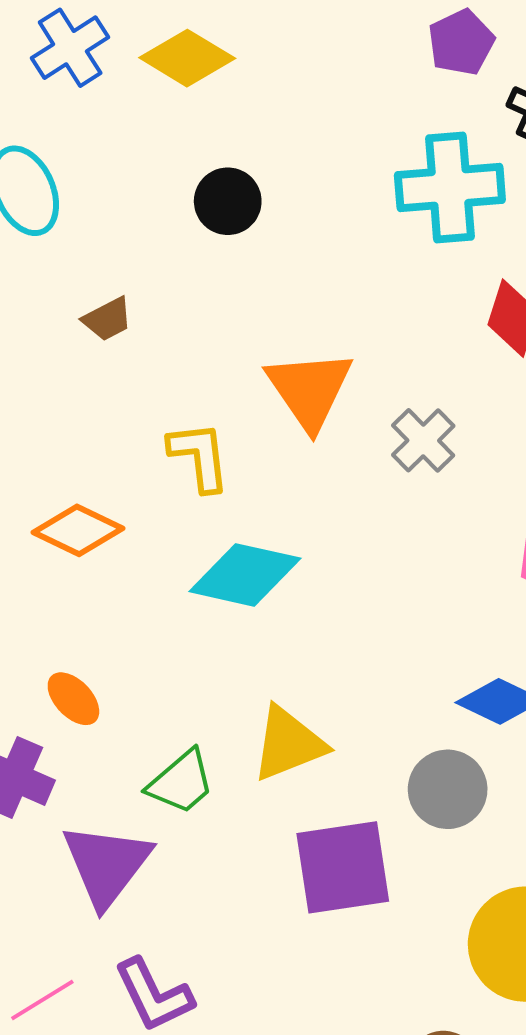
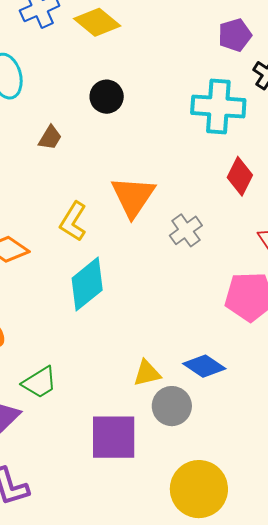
brown trapezoid: (107, 319) -> (50, 138), moved, turned -40
yellow L-shape: (199, 456) -> (73, 222), turned -150
cyan diamond: (245, 575) -> (87, 284), turned -60
yellow triangle: (288, 744) -> (147, 373), moved, size x0.7

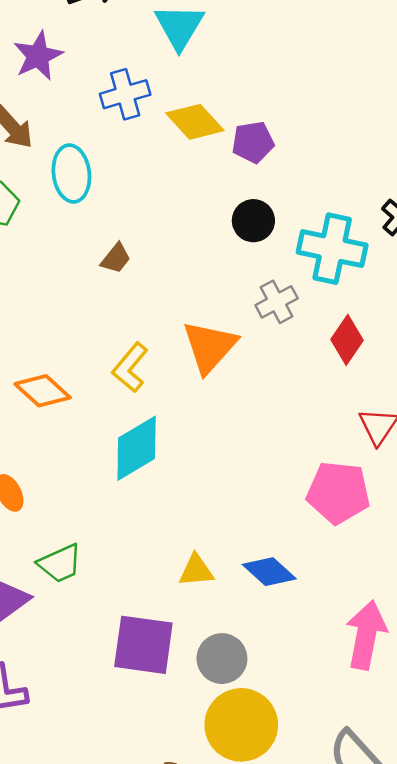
purple pentagon: (235, 35) -> (253, 142), moved
black circle: (107, 97) -> (253, 221), moved
gray cross: (186, 230) -> (277, 302), moved
gray circle: (172, 406) -> (222, 659), moved

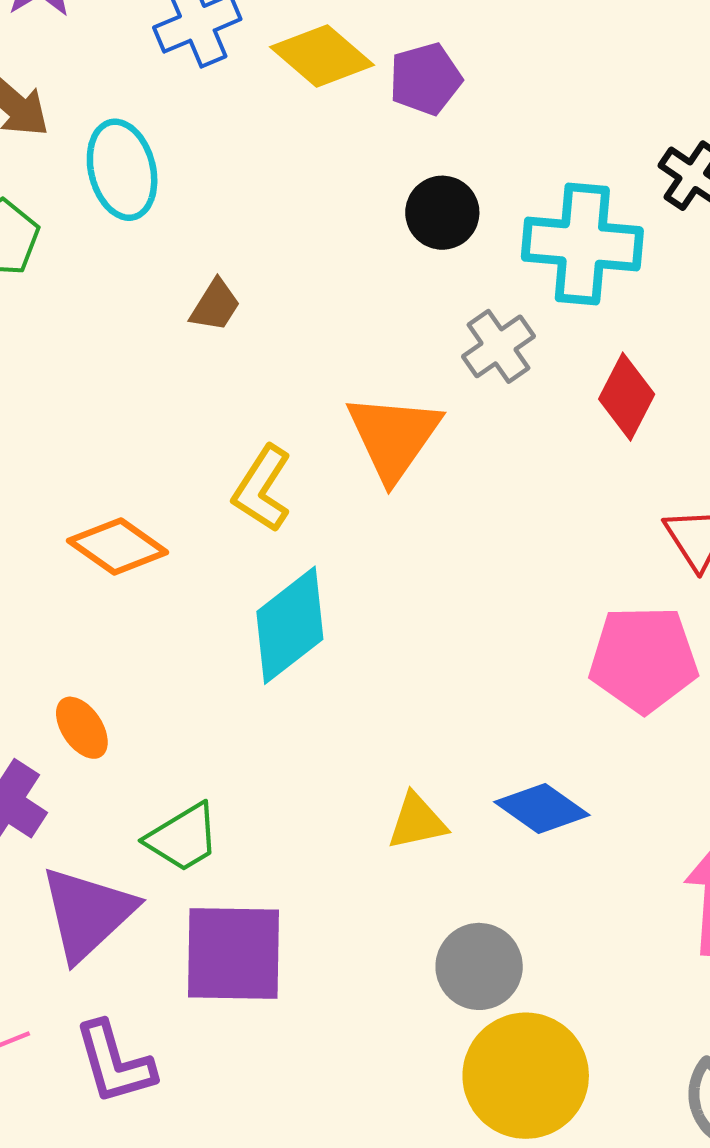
purple square: (143, 645) -> (234, 954), moved

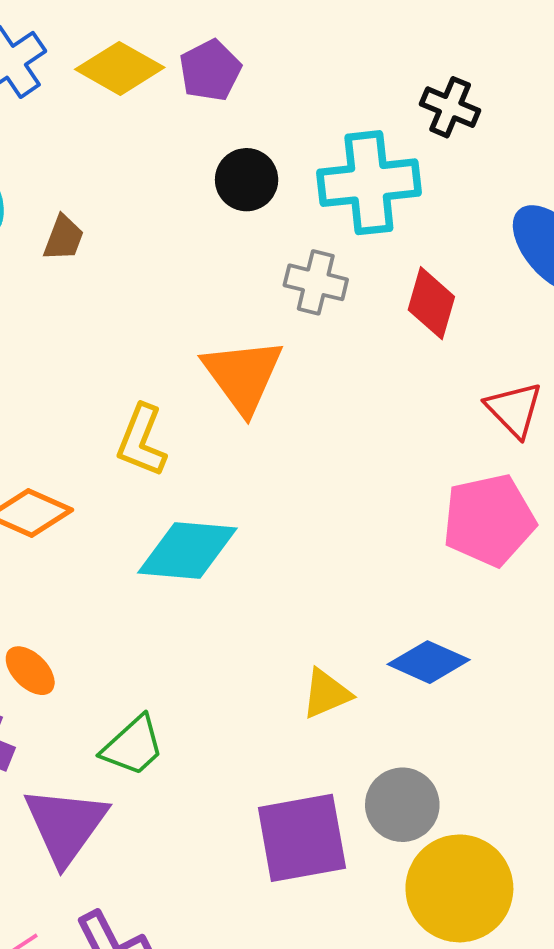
brown trapezoid: (215, 305) -> (64, 238), moved
gray cross: (499, 346) -> (316, 282), turned -30
cyan diamond: (290, 625) -> (187, 550), turned 54
purple square: (234, 954) -> (302, 838), moved

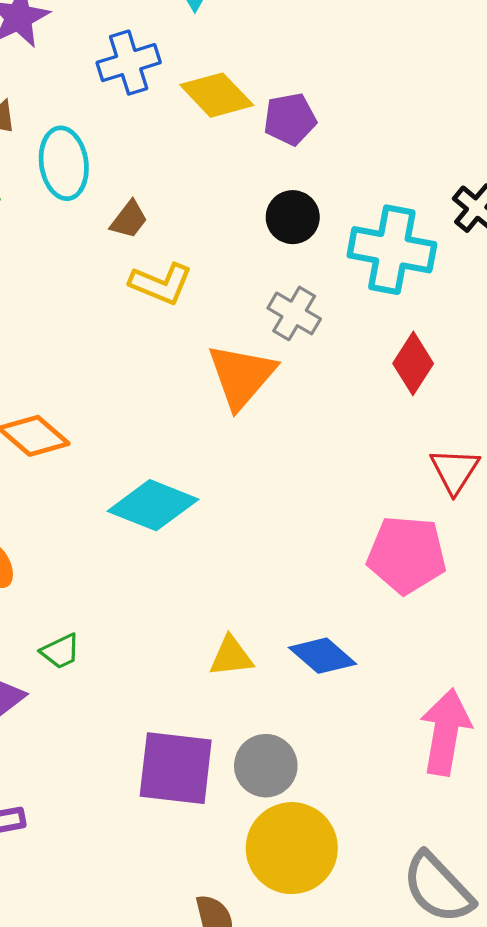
gray cross: (316, 282) -> (294, 313), moved
yellow L-shape: (142, 441) -> (161, 284), moved, turned -106
green trapezoid: (133, 746) -> (60, 651), size x0.7

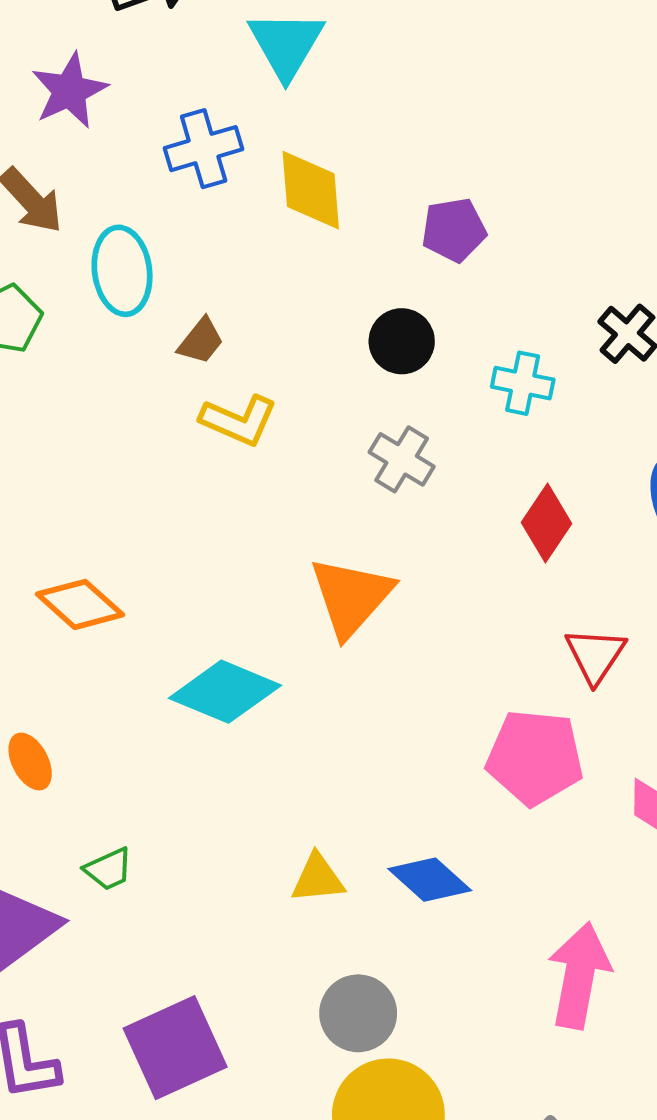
yellow diamond: (217, 95) -> (311, 190), turned 38
purple pentagon: (290, 119) -> (454, 230), moved
cyan cross: (392, 250) -> (523, 383), size x0.6
orange triangle: (241, 376) -> (351, 597), moved
purple square: (176, 768) -> (175, 1048), moved, turned -32

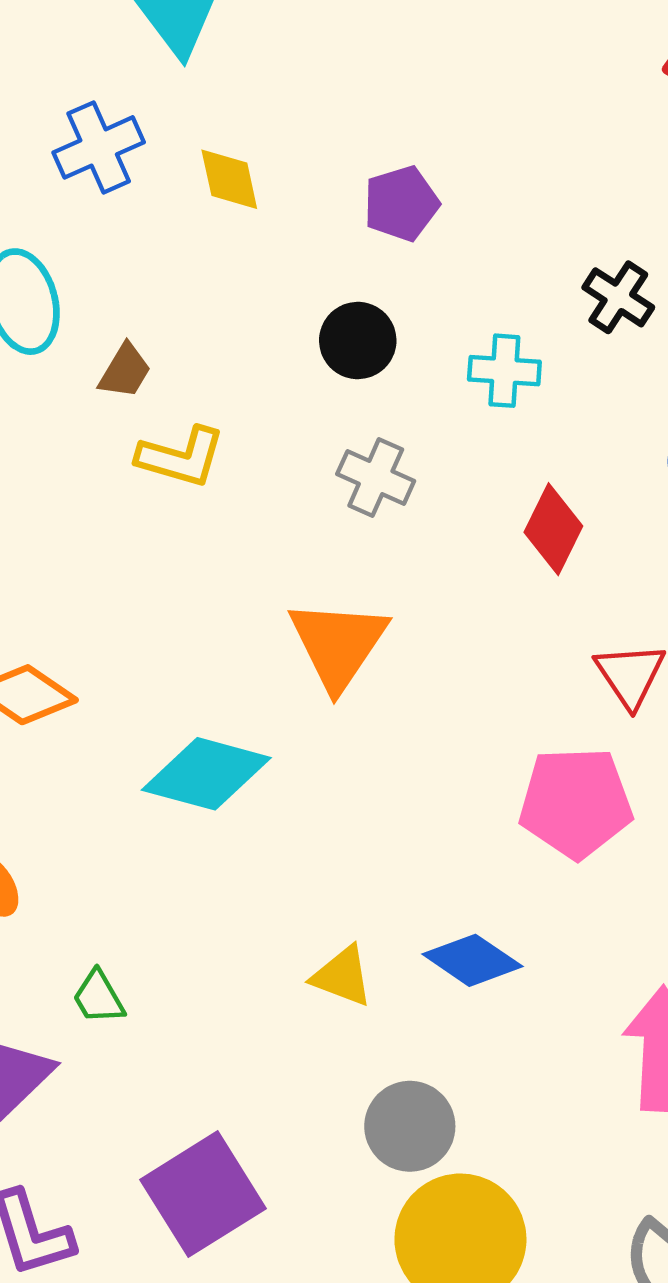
yellow diamond: (311, 190) -> (229, 179), size x0.7
green trapezoid: (109, 869) -> (98, 997), turned 92
yellow triangle: (318, 879) -> (342, 976), turned 34

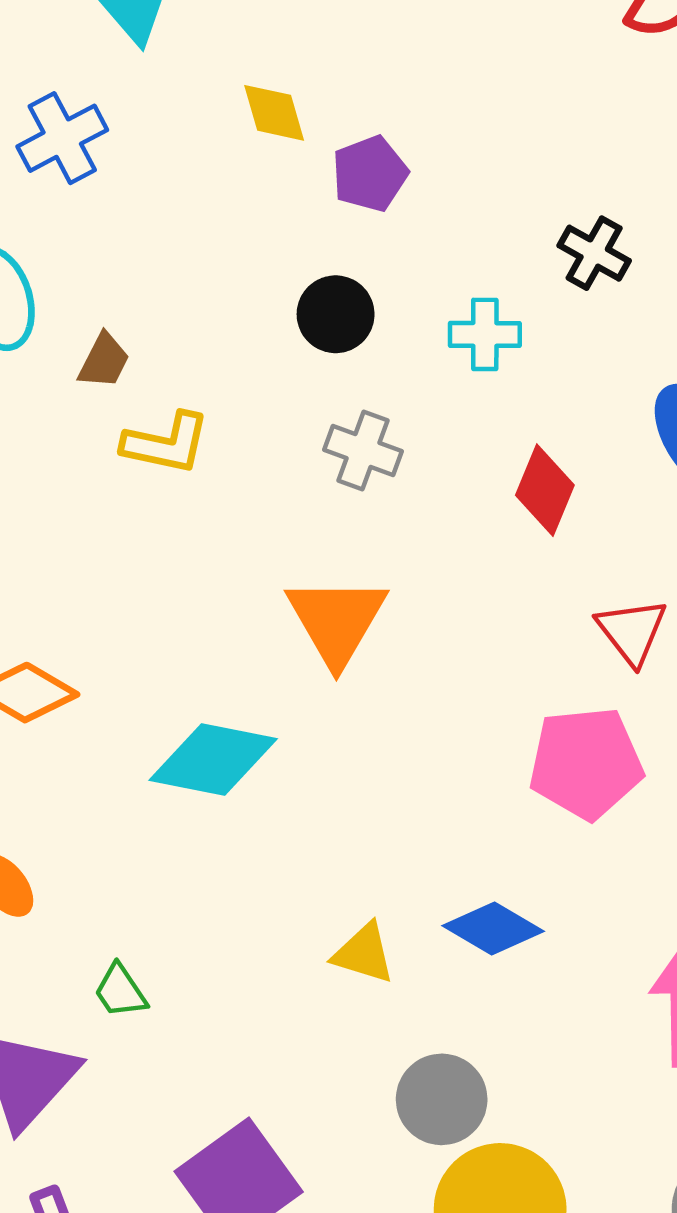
yellow diamond: (229, 179) -> (274, 113), moved

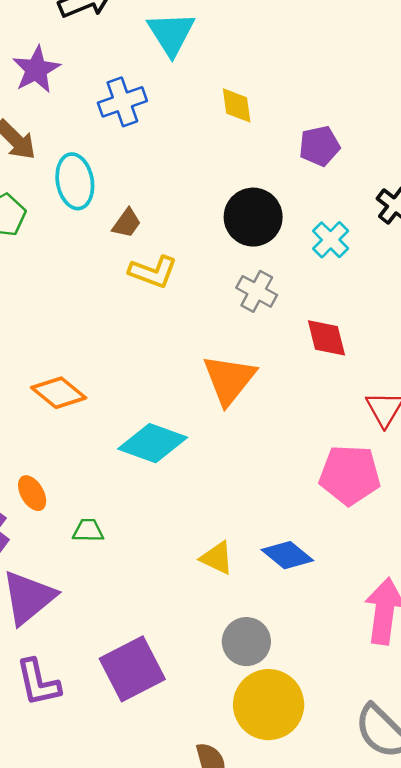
purple pentagon: (370, 174) -> (319, 146), moved
black circle: (336, 314) -> (253, 217), size x1.4
cyan cross: (485, 334) -> (331, 240), turned 36
red diamond: (545, 490) -> (326, 338), moved, turned -45
green trapezoid: (120, 991) -> (88, 531), moved, turned 116

